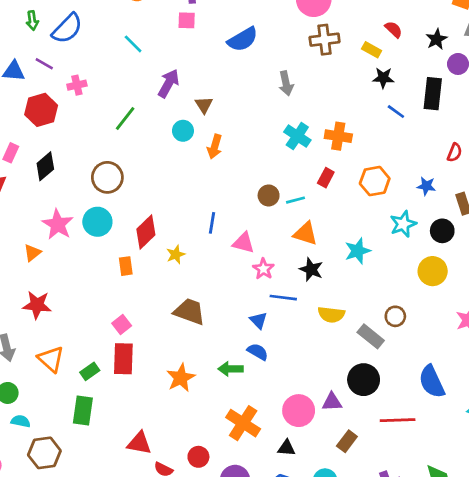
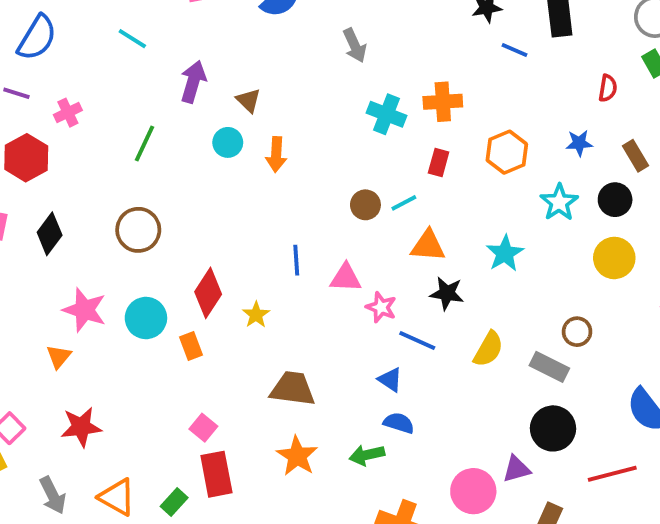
cyan circle: (97, 222) -> (146, 318), moved
blue line: (283, 298) -> (417, 341), turned 30
yellow semicircle: (331, 315) -> (488, 349), turned -55
orange star: (181, 378) -> (297, 456), moved

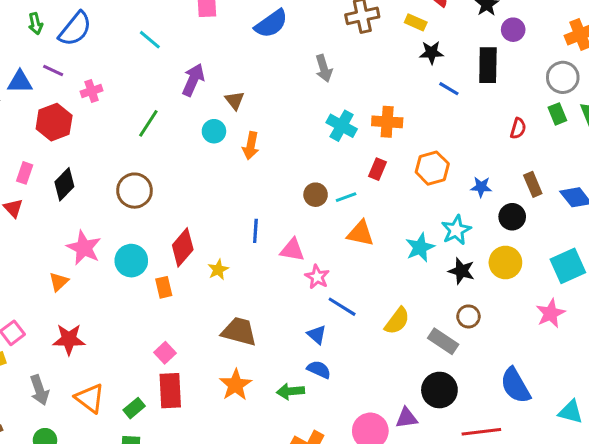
blue star: (579, 143) -> (481, 187), moved
cyan star: (559, 202) -> (456, 230), moved
black star: (447, 293) -> (462, 271), moved

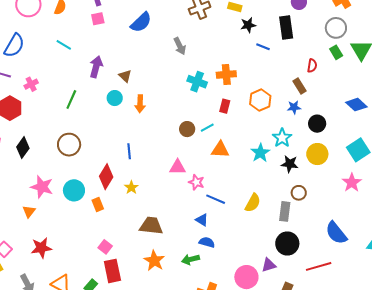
brown rectangle: (533, 184) -> (299, 86), moved
blue line: (255, 231) -> (129, 151), moved
gray rectangle: (443, 341) -> (285, 211), turned 72

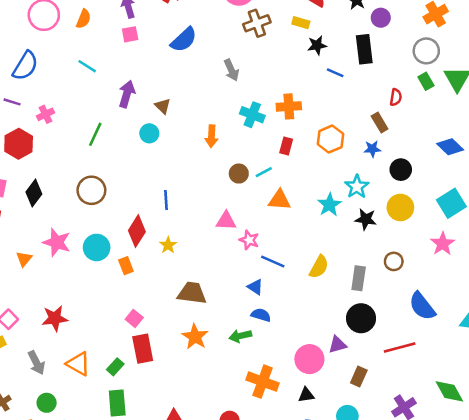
orange arrow: (140, 104) -> (212, 136), moved
brown circle: (299, 193) -> (394, 261), moved
orange triangle: (29, 211) -> (24, 259), moved

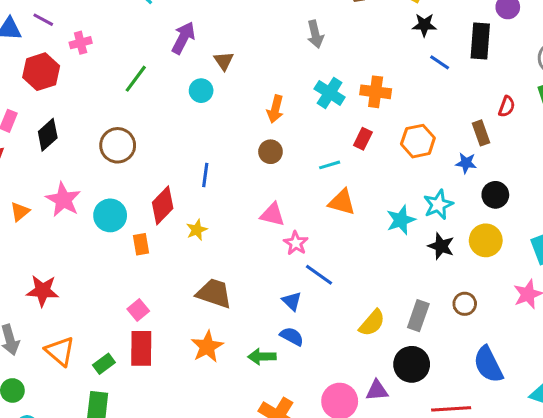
brown circle: (239, 174) -> (270, 152), moved
yellow semicircle: (319, 267) -> (372, 323), moved

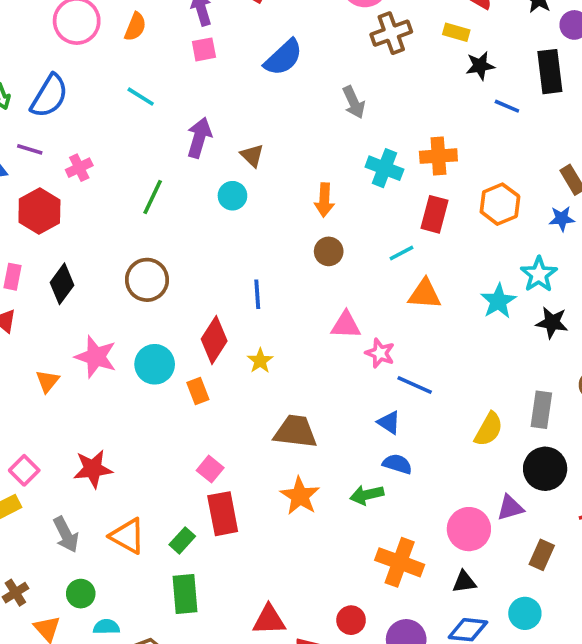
red rectangle: (363, 139) -> (435, 214), size x1.4

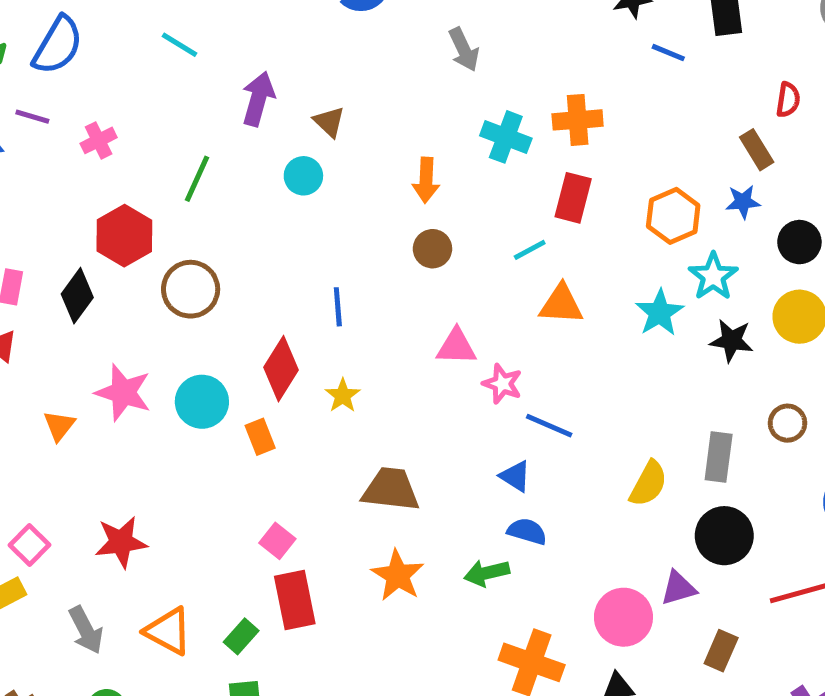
orange hexagon: (500, 204) -> (673, 216), moved
red hexagon: (39, 211) -> (124, 236), moved

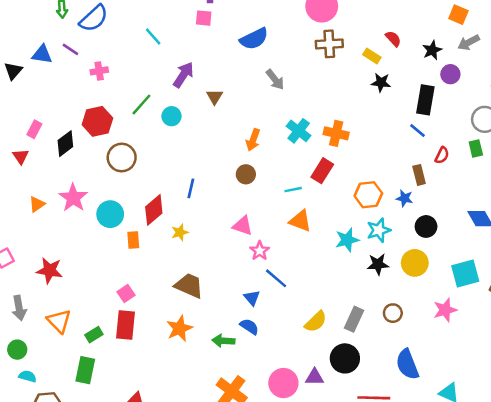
gray arrow: (464, 49) -> (275, 80), moved, turned -30
blue line: (668, 53) -> (417, 130), moved
cyan circle: (303, 176) -> (171, 116), moved
black star: (731, 340) -> (378, 264), turned -30

